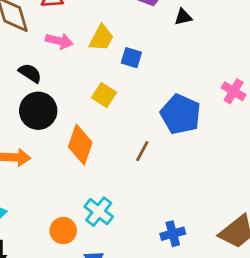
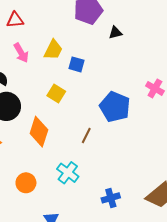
pink arrow: (59, 41) -> (21, 53), turned 48
cyan cross: (99, 212) -> (68, 173), moved
orange circle: (63, 231) -> (26, 183), moved

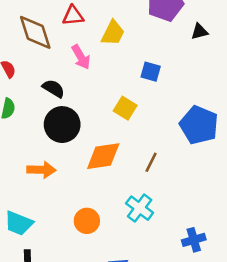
yellow trapezoid: (53, 50) -> (113, 33), moved
orange diamond: (39, 132) -> (103, 156), turned 64
brown line: (86, 135) -> (151, 162), moved

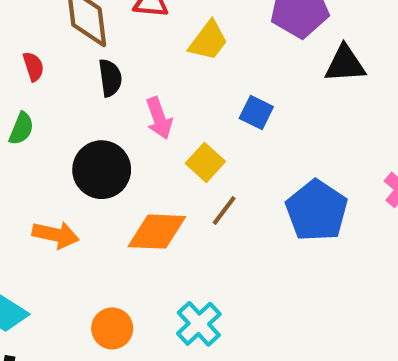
black triangle: (199, 32) -> (345, 64), size x1.5
pink arrow: (81, 57) -> (159, 118), moved
black semicircle: (54, 89) -> (110, 78), moved, turned 40
brown line: (151, 162) -> (224, 210), moved

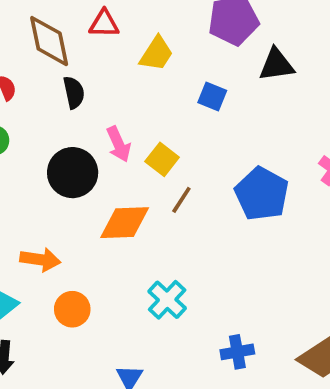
blue square: (256, 112) -> (212, 96), moved
pink arrow: (159, 118) -> (119, 144), moved
orange arrow: (56, 235) -> (40, 260), moved
orange circle: (112, 328) -> (72, 309), moved

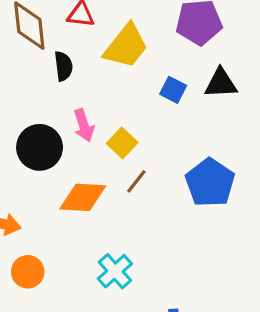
yellow trapezoid: (156, 54) -> (126, 46), size x1.4
black triangle: (276, 65) -> (221, 83), moved
black semicircle: (74, 92) -> (63, 66), moved

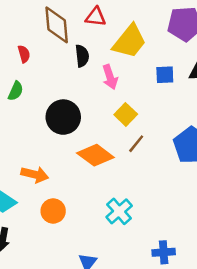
blue square: (173, 90) -> (165, 75), turned -30
pink arrow: (84, 125) -> (110, 77), moved
orange diamond: (83, 197) -> (95, 155), turned 33

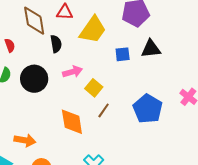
pink arrow: (110, 77) -> (73, 72), moved, turned -84
black circle: (63, 117) -> (34, 79), moved
orange diamond: (95, 155) -> (72, 122), turned 48

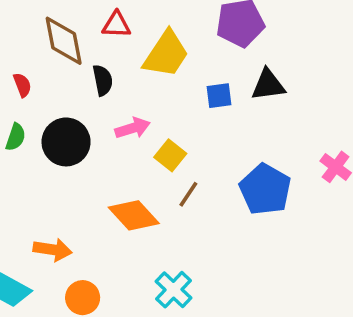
orange diamond: (72, 122) -> (134, 215), turned -32

